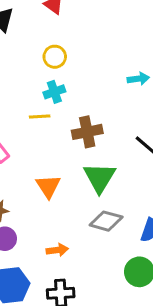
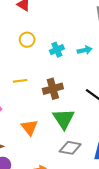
cyan cross: (54, 92) -> (57, 50), moved

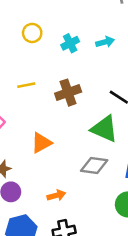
green triangle: (64, 119) -> (104, 129), moved, turned -30
orange triangle: (29, 127) -> (41, 143), turned 42

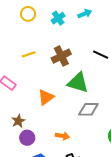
green triangle: (104, 129) -> (78, 83), moved
orange arrow: (56, 195) -> (62, 136), turned 32

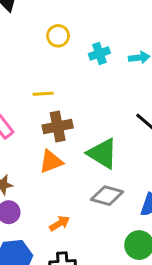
brown cross: (61, 56) -> (58, 127), moved
orange arrow: (62, 136) -> (60, 223), turned -56

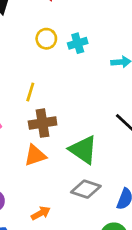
cyan cross: (99, 53) -> (78, 43), moved
yellow line: (43, 94) -> (30, 92), turned -72

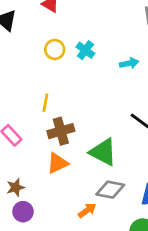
cyan cross: (78, 43) -> (85, 50), turned -30
orange arrow: (41, 213) -> (87, 210), moved

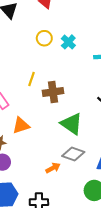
brown cross: (61, 131) -> (53, 92), moved
orange triangle: (57, 163) -> (21, 125), moved

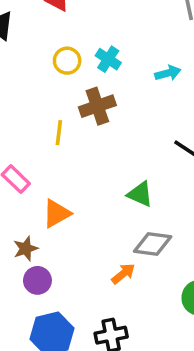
brown cross: (53, 92) -> (97, 106), moved
green triangle: (72, 124) -> (140, 194), size x0.7

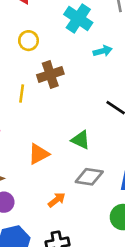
cyan cross: (108, 59) -> (78, 18), moved, size x1.5
orange triangle: (57, 213) -> (39, 154), moved
orange arrow: (123, 274) -> (57, 200), moved

